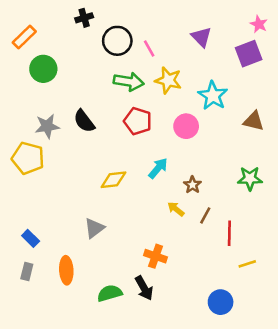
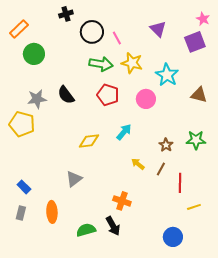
brown star: (192, 185) -> (166, 145), moved

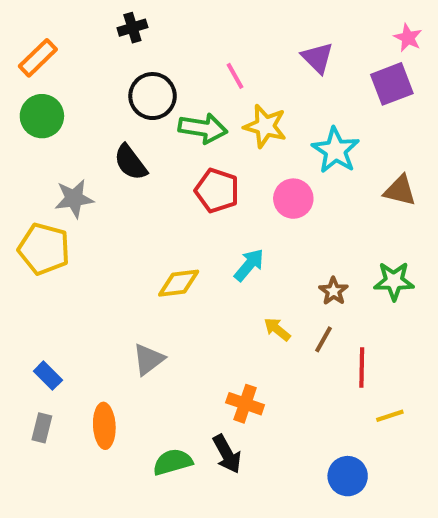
black circle: (92, 32) -> (153, 96), moved
green circle: (34, 54) -> (42, 116), moved
black semicircle: (66, 95) -> (130, 162), moved

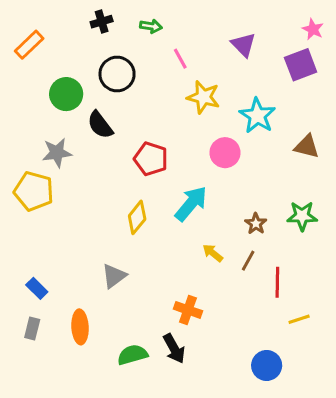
green circle: (42, 116) -> (66, 94), moved
green arrow: (203, 128) -> (151, 26), moved, size x0.6
red pentagon: (217, 191) -> (151, 159), moved
cyan arrow: (249, 265) -> (191, 204), size x1.4
yellow diamond: (179, 283) -> (137, 217), turned -44

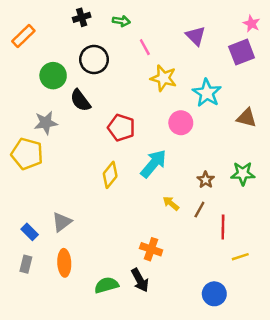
gray triangle: (114, 276) -> (62, 222), moved

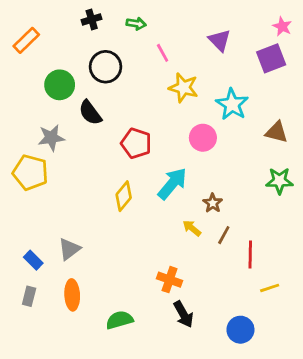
green star: (243, 174) -> (279, 181), moved
brown star: (206, 180) -> (213, 203), moved
black arrow: (140, 280) -> (183, 314), moved

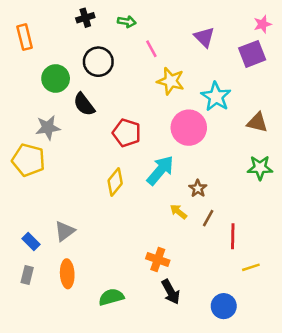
pink star: (282, 26) -> (262, 24), turned 30
orange rectangle: (26, 40) -> (25, 37), turned -60
pink circle: (203, 138) -> (189, 128), size x1.4

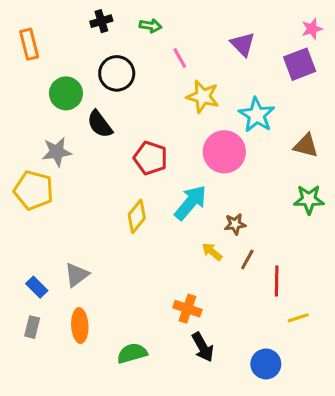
brown star: (198, 188) -> (235, 224), turned 30

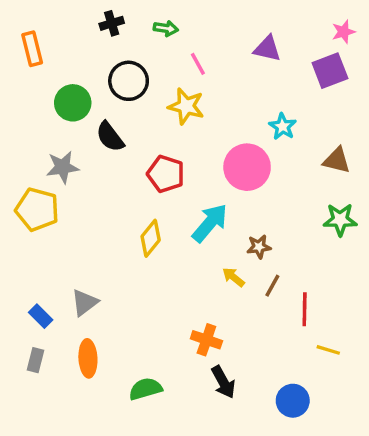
purple triangle: (243, 44) -> (267, 49), turned -32
yellow star: (203, 96) -> (186, 106), moved
cyan star: (257, 115) -> (283, 127), size x0.7
yellow line: (298, 318) -> (328, 350), turned 35

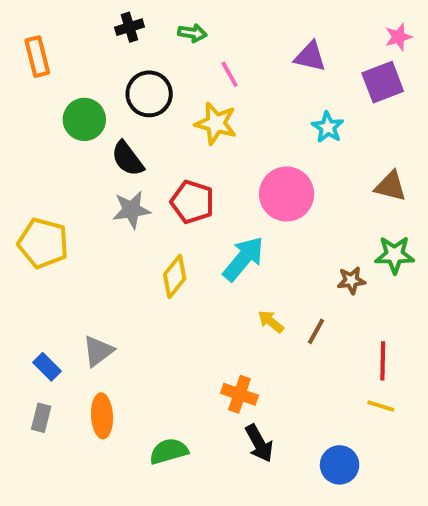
cyan star: (283, 127) -> (328, 127), moved
gray star: (63, 167) -> (131, 210), moved
brown star: (259, 247) -> (351, 280), moved
red line: (305, 309) -> (383, 361), moved

